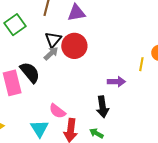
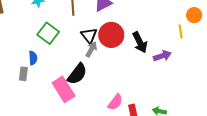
black semicircle: (30, 72) -> (77, 74), turned 95
black arrow: (102, 107) -> (140, 42), moved
pink semicircle: (57, 111) -> (115, 102), turned -72

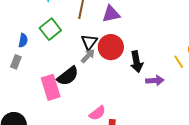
yellow line: (181, 32) -> (179, 62), turned -40
blue semicircle: (33, 58) -> (23, 40), moved

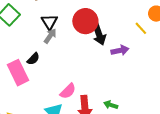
red circle: (111, 47) -> (85, 21), moved
black semicircle: (68, 76) -> (33, 59), size x0.6

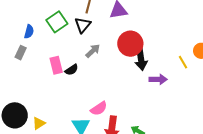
black triangle: (49, 22) -> (83, 25), moved
pink rectangle: (18, 73) -> (56, 65), moved, size x0.7

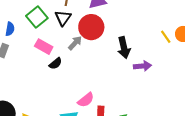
red circle: (130, 44) -> (91, 27), moved
yellow line: (183, 62) -> (166, 37), moved
pink rectangle: (56, 65) -> (44, 47), moved, turned -42

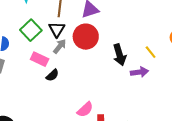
yellow line: (166, 37) -> (151, 52), moved
gray arrow: (75, 43) -> (60, 46), moved

